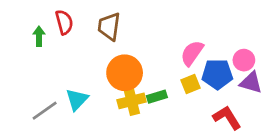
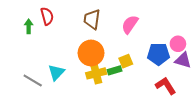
brown trapezoid: (109, 26) -> (92, 19), moved
pink semicircle: (192, 53) -> (130, 24), moved
yellow square: (191, 84) -> (126, 61), moved
gray line: (45, 111) -> (33, 81), turned 66

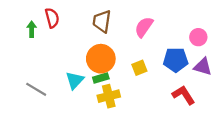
pink circle: (178, 44) -> (198, 37), moved
green rectangle: (115, 70) -> (101, 78), moved
cyan triangle: (56, 72) -> (75, 80), moved
yellow cross: (96, 73) -> (109, 96), moved

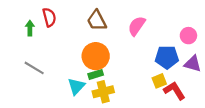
brown trapezoid: (102, 21) -> (97, 21), turned -35
yellow square: (139, 68) -> (159, 81), moved
cyan triangle: (75, 80) -> (76, 86), moved
gray line: (36, 89) -> (34, 68), moved

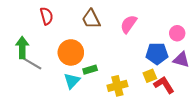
green arrow: (30, 28) -> (22, 47), moved, size x1.5
orange circle: (96, 56) -> (71, 52), moved
yellow cross: (103, 92) -> (117, 86), moved

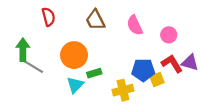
pink semicircle: (129, 24) -> (135, 25), turned -60
pink circle: (177, 33) -> (169, 35), moved
blue pentagon: (157, 53) -> (143, 70), moved
red L-shape: (164, 85) -> (172, 64), moved

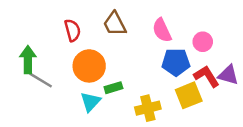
red semicircle: (48, 17) -> (73, 30), moved
blue pentagon: (143, 70) -> (176, 62), moved
yellow square: (157, 80) -> (189, 95), size x1.5

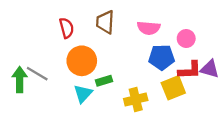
brown trapezoid: (115, 24) -> (105, 22), turned 30
pink semicircle: (162, 30) -> (149, 28), turned -60
green arrow: (28, 60) -> (20, 80), moved
red L-shape: (207, 76) -> (190, 70), turned 120

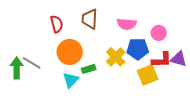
yellow cross: (136, 100) -> (116, 57), moved, turned -30

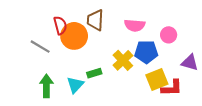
orange circle: (70, 52) -> (74, 36), moved
red L-shape: (162, 60) -> (172, 88), moved
gray line: (32, 63) -> (40, 47), moved
green arrow: (17, 68) -> (46, 86), moved

